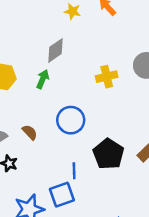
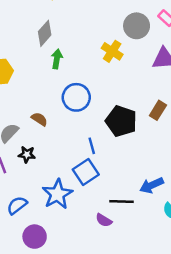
yellow cross: (107, 77) -> (112, 51), moved, turned -30
green arrow: (43, 79) -> (57, 59), moved

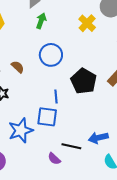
blue square: (86, 172) -> (47, 117), turned 30

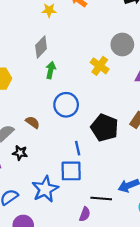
purple semicircle: (54, 159) -> (85, 214), turned -104

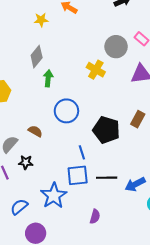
black line: (101, 198) -> (107, 178), moved

